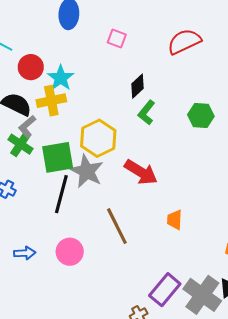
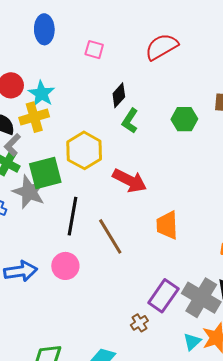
gray star: (87, 171) -> (29, 192), moved
black line: (61, 194) -> (73, 216), moved
orange trapezoid: (175, 220) -> (167, 225), size x1.4
blue arrow: (25, 253) -> (21, 271), size x1.5

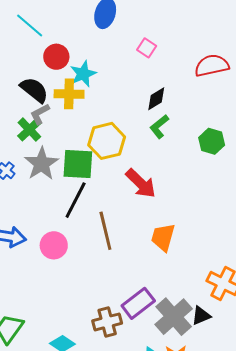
green square: (45, 173) -> (78, 164), moved
brown cross: (139, 323) -> (107, 322), size x1.6

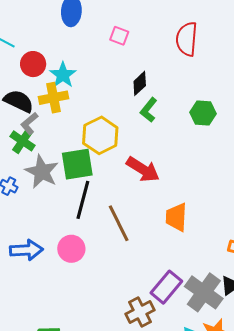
red semicircle: (212, 66) -> (187, 39), turned -60

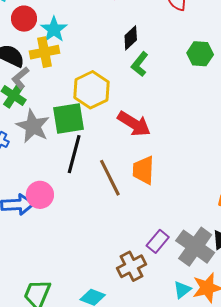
green hexagon: (203, 113) -> (200, 54), moved
orange trapezoid: (176, 217) -> (143, 170), moved
pink circle: (71, 249) -> (40, 195), moved
purple rectangle: (166, 287) -> (158, 241), size x0.7

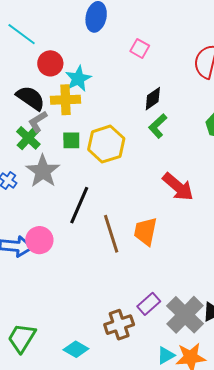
green square: (68, 119) -> (71, 140), moved, size x0.6
red arrow: (134, 124) -> (178, 187), moved

